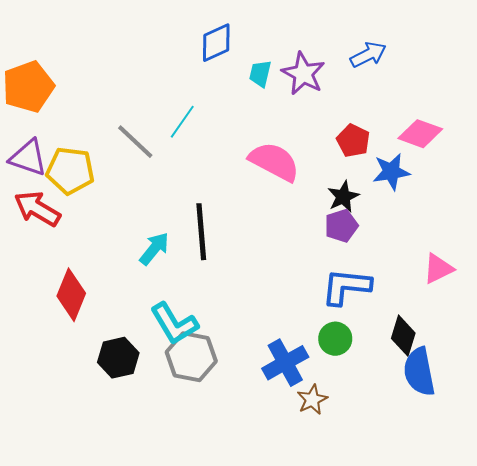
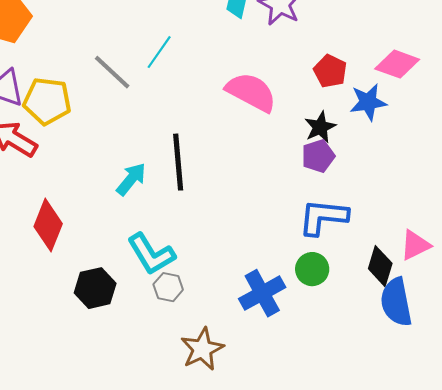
pink triangle: (438, 269) -> (415, 245), moved
gray hexagon: (191, 357) -> (168, 287), size x0.6
brown star: (312, 400) -> (202, 349), moved, size x1.4

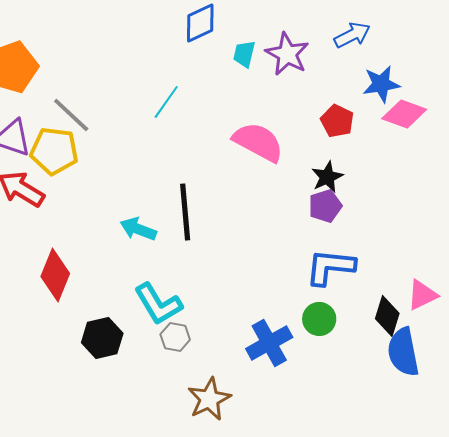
gray line: (112, 72) -> (71, 115), moved
blue star: (368, 102) -> (381, 84), moved
cyan arrow: (131, 179) -> (138, 229), turned -108

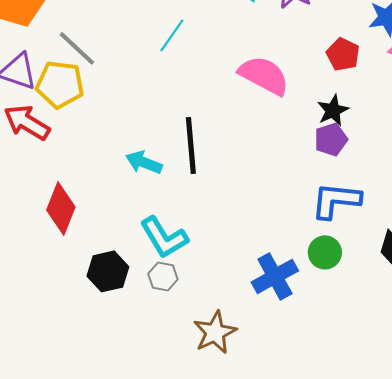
gray hexagon: (175, 337) -> (163, 276), moved

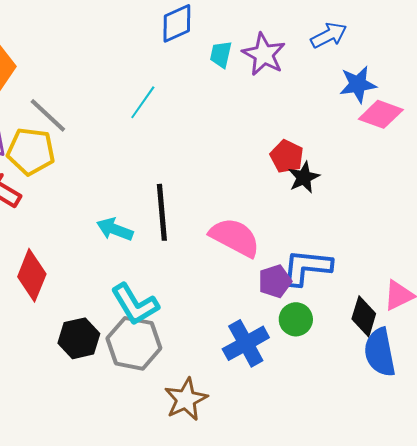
red pentagon: (343, 54) -> (287, 156), moved
pink semicircle: (264, 75) -> (235, 237), moved
purple pentagon: (331, 139) -> (275, 281), moved
gray hexagon: (163, 276) -> (134, 343), size x1.8

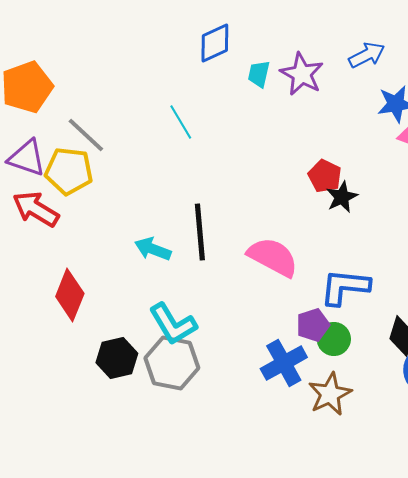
cyan line: (143, 102) -> (181, 122), turned -66
purple pentagon: (275, 281) -> (313, 325), moved
brown star: (186, 399) -> (330, 394), moved

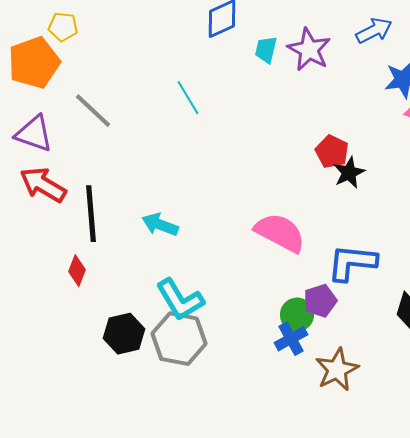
yellow pentagon: (69, 171) -> (63, 27), moved, size x0.6
black line: (200, 232) -> (91, 214), moved
red diamond: (70, 295) -> (77, 271), size x0.6
green circle: (334, 339) -> (297, 315), moved
blue cross: (284, 363) -> (291, 339), size x0.7

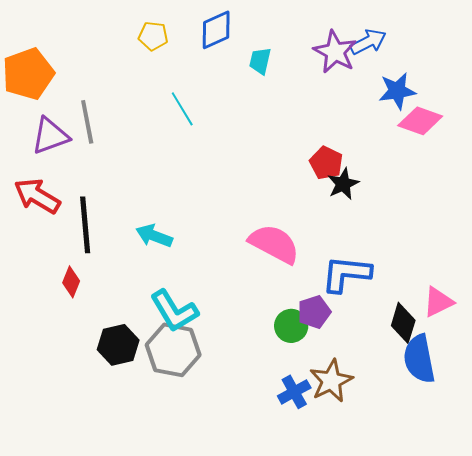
yellow pentagon: (63, 27) -> (153, 36), moved
purple star: (309, 50) -> (335, 52), moved
gray line: (93, 111) -> (87, 122), turned 36
purple triangle: (34, 134) -> (50, 136), moved, turned -39
blue cross: (291, 339) -> (294, 392), moved

